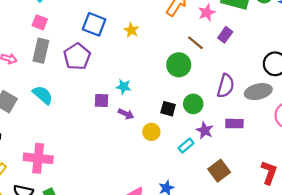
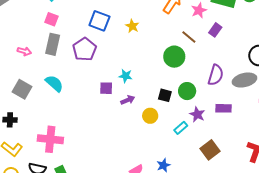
purple arrow: (126, 114) -> (128, 100), turned -48

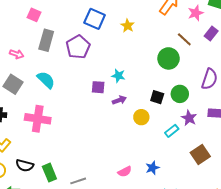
pink square: (51, 19) -> (34, 15), moved
pink arrow: (24, 51) -> (17, 54), moved
pink cross: (50, 139) -> (38, 119), moved

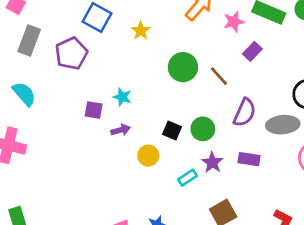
brown line: (184, 39) -> (219, 76), moved
green circle: (169, 58) -> (183, 67), moved

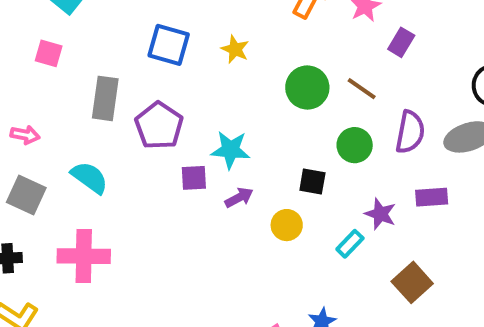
gray rectangle: (29, 41) -> (105, 98), moved
purple pentagon: (71, 53) -> (159, 126), moved
cyan star: (122, 97) -> (230, 150), size x1.4
green circle: (203, 129) -> (355, 145), moved

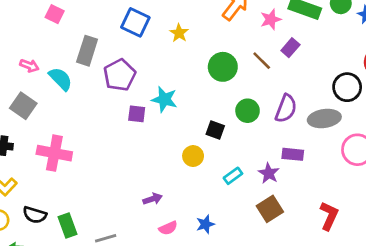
brown line: (362, 89) -> (262, 61), moved
cyan semicircle: (90, 178) -> (60, 79), moved
purple arrow: (239, 198) -> (152, 199), moved
purple star: (380, 214) -> (269, 173), moved

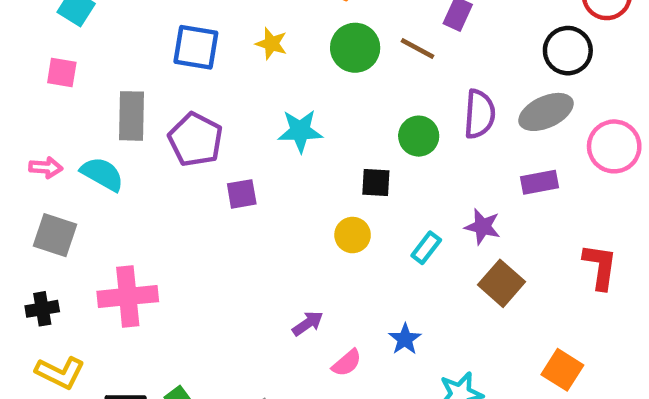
green circle: (223, 67) -> (355, 48), moved
cyan star: (164, 99) -> (300, 131), moved
purple rectangle: (293, 154) -> (540, 182), moved

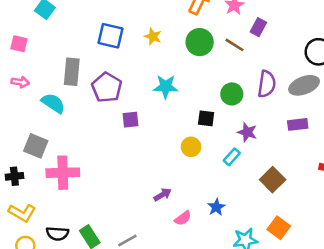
pink square: (62, 73) -> (19, 44), moved
pink arrow: (46, 168) -> (20, 82), moved
purple star: (483, 227) -> (247, 132), moved
gray square: (55, 235) -> (36, 146), moved
orange square: (562, 370) -> (279, 228), moved

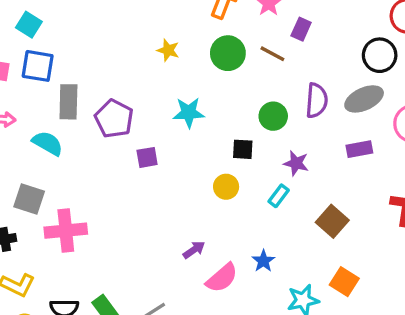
blue square: (110, 36) -> (38, 66), moved
pink semicircle: (183, 218) -> (222, 278), size x1.5

